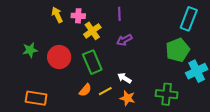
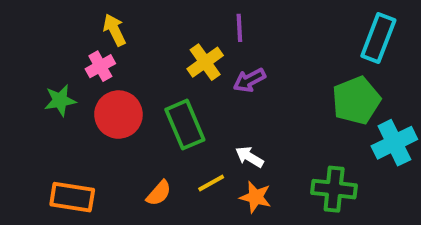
pink cross: (78, 16) -> (100, 66), moved, turned -32
yellow cross: (92, 31) -> (205, 62), moved
orange semicircle: (85, 90) -> (159, 193), moved

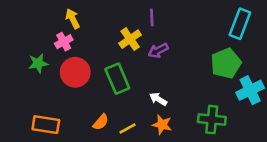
yellow line: (211, 183) -> (128, 128), moved

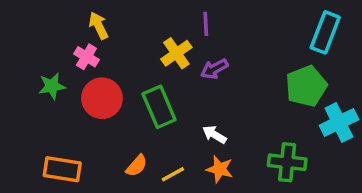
pink cross: (64, 42) -> (86, 57), turned -30

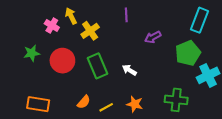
yellow arrow: (99, 26) -> (71, 16), moved
yellow cross: (176, 53) -> (90, 31), moved
pink cross: (86, 57) -> (52, 26), moved
purple arrow: (214, 69) -> (153, 37), moved
white arrow: (214, 135) -> (129, 70), moved

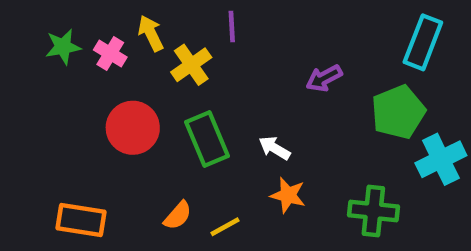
purple line: (126, 15) -> (232, 27), moved
green star: (32, 53) -> (63, 47), moved
orange star: (135, 104) -> (288, 195), moved

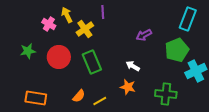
green star: (63, 47) -> (28, 51), moved
white arrow: (274, 148) -> (133, 66), moved

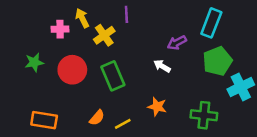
cyan rectangle: (188, 19) -> (211, 23), moved
pink cross: (49, 24) -> (60, 29), turned -32
white arrow: (133, 66) -> (162, 66), moved

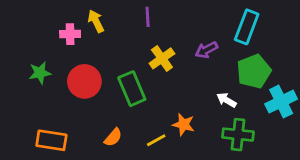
yellow cross: (104, 35) -> (162, 58), moved
white arrow: (162, 66) -> (227, 100), moved
yellow line: (123, 124) -> (156, 140), moved

